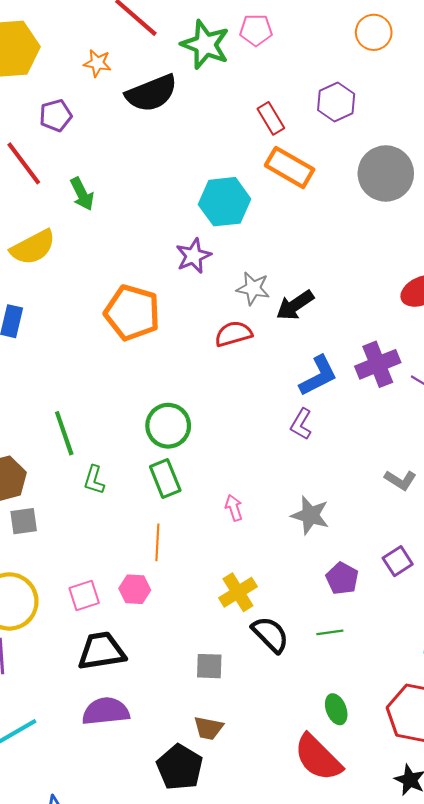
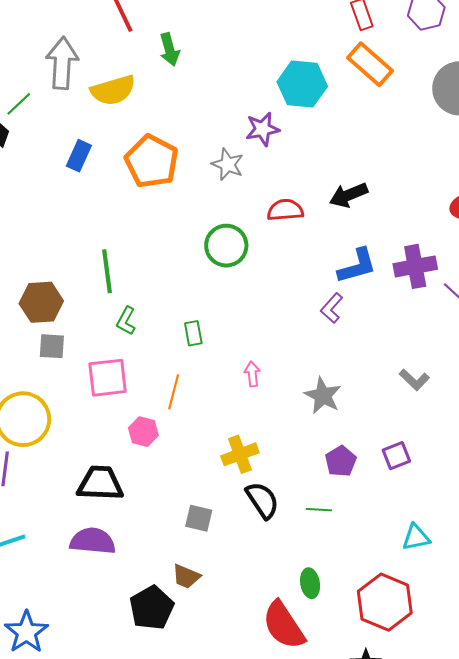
gray star: (253, 288) -> (228, 164), moved
orange pentagon: (132, 313) -> (152, 161), moved
green circle: (168, 426) -> (226, 246), moved
green rectangle: (165, 479) -> (193, 333), size x0.7
pink square: (84, 595) -> (108, 378), moved, size x1.4

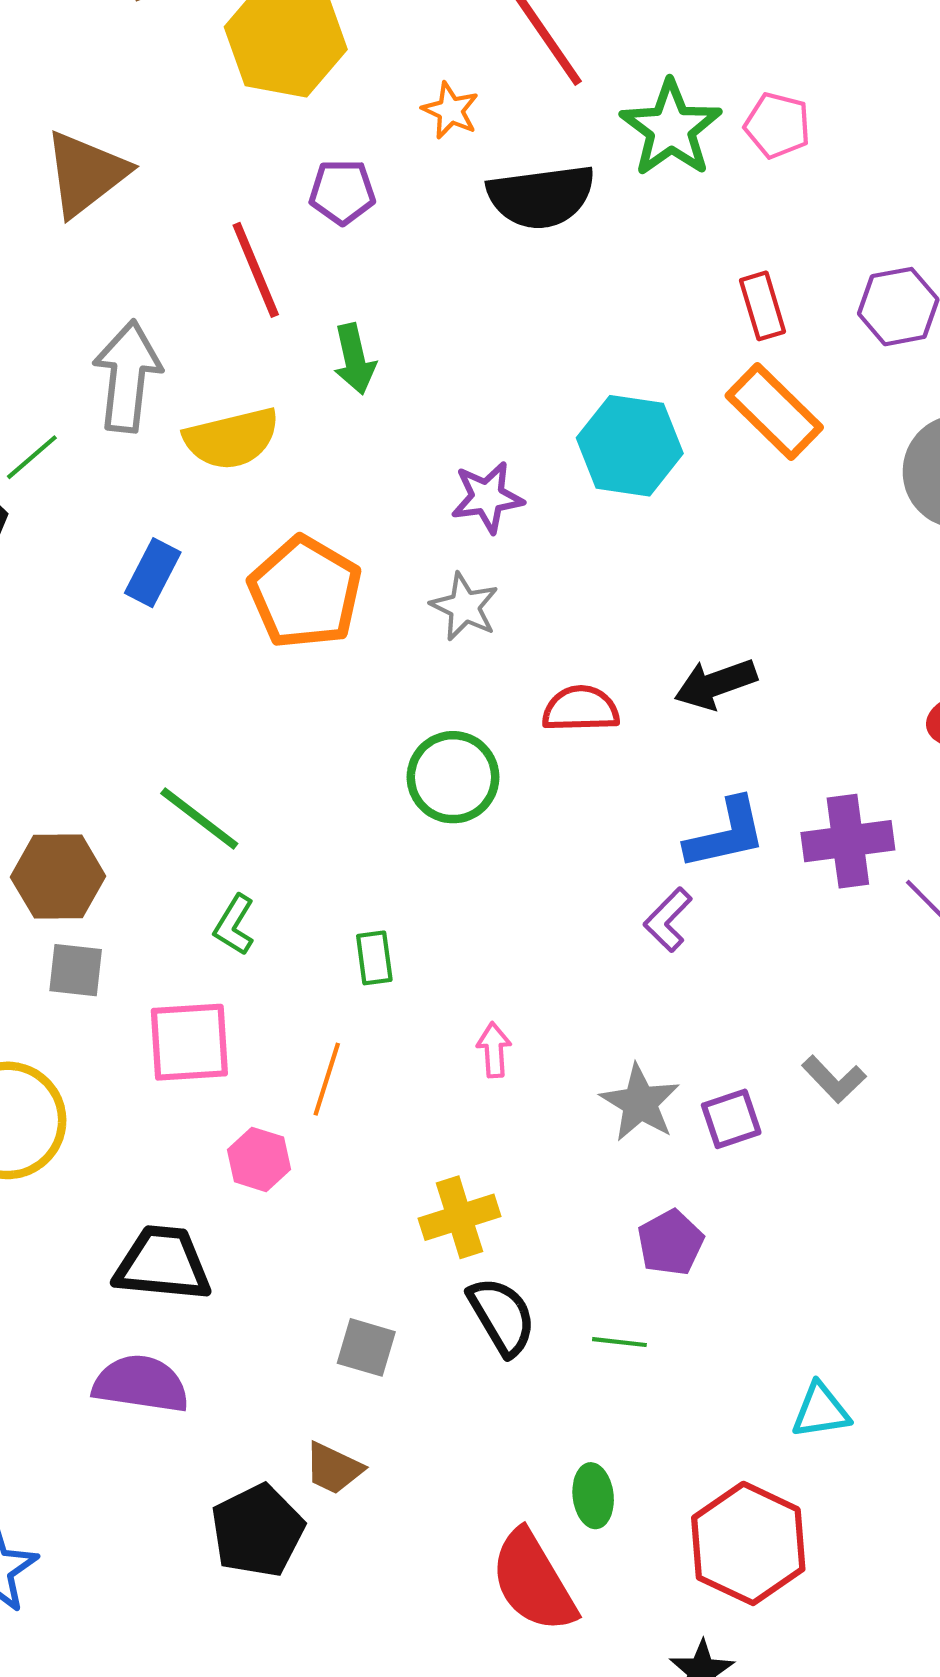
purple star: (263, 129) -> (487, 497), moved
green line: (107, 271) -> (199, 818), turned -48
purple square: (396, 456) -> (731, 1119), moved

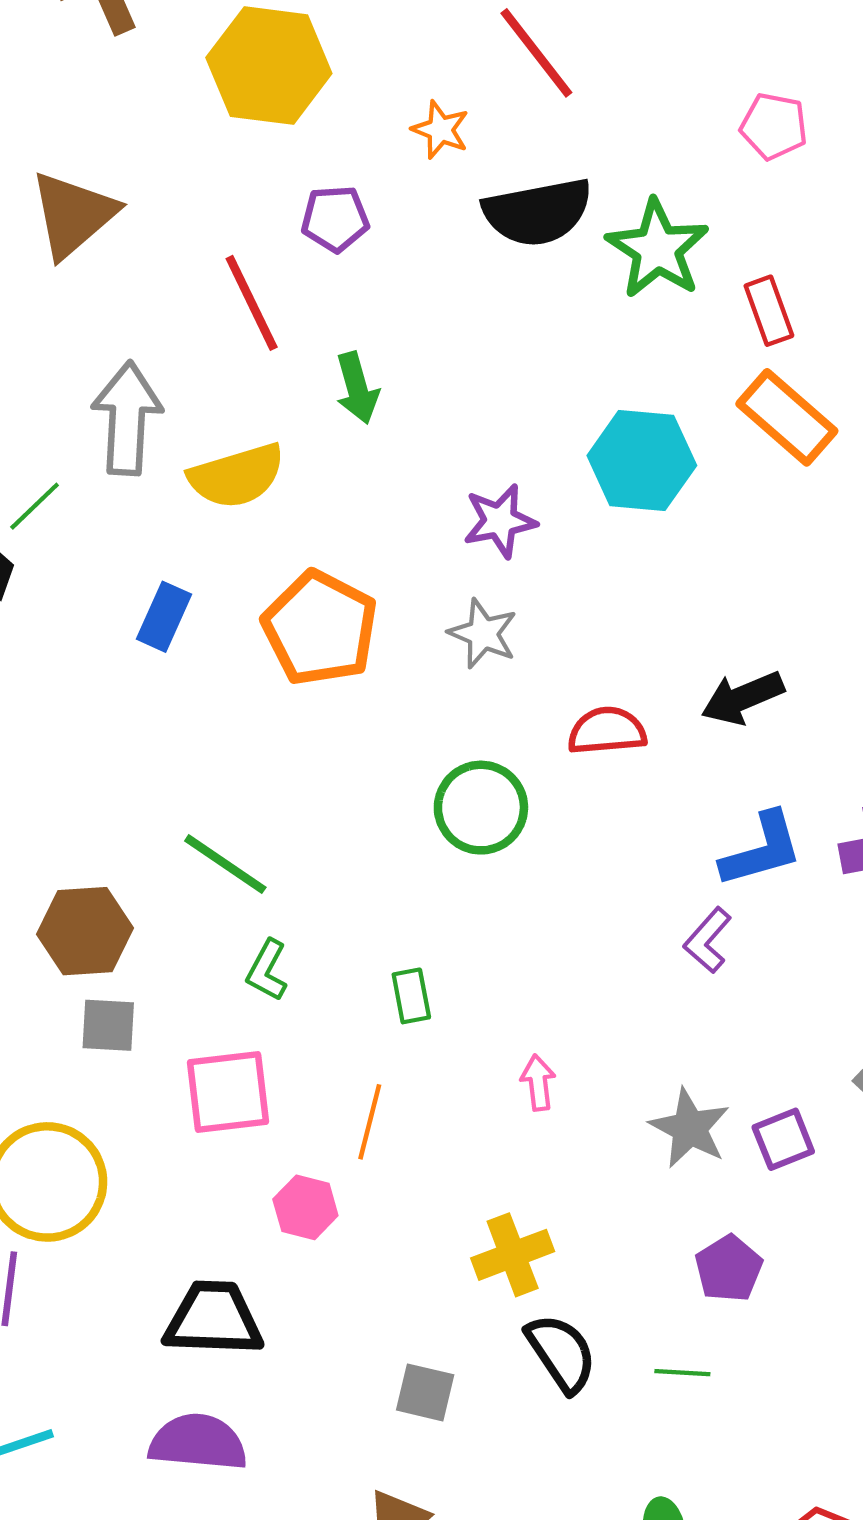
green star: (671, 128) -> (657, 249), moved

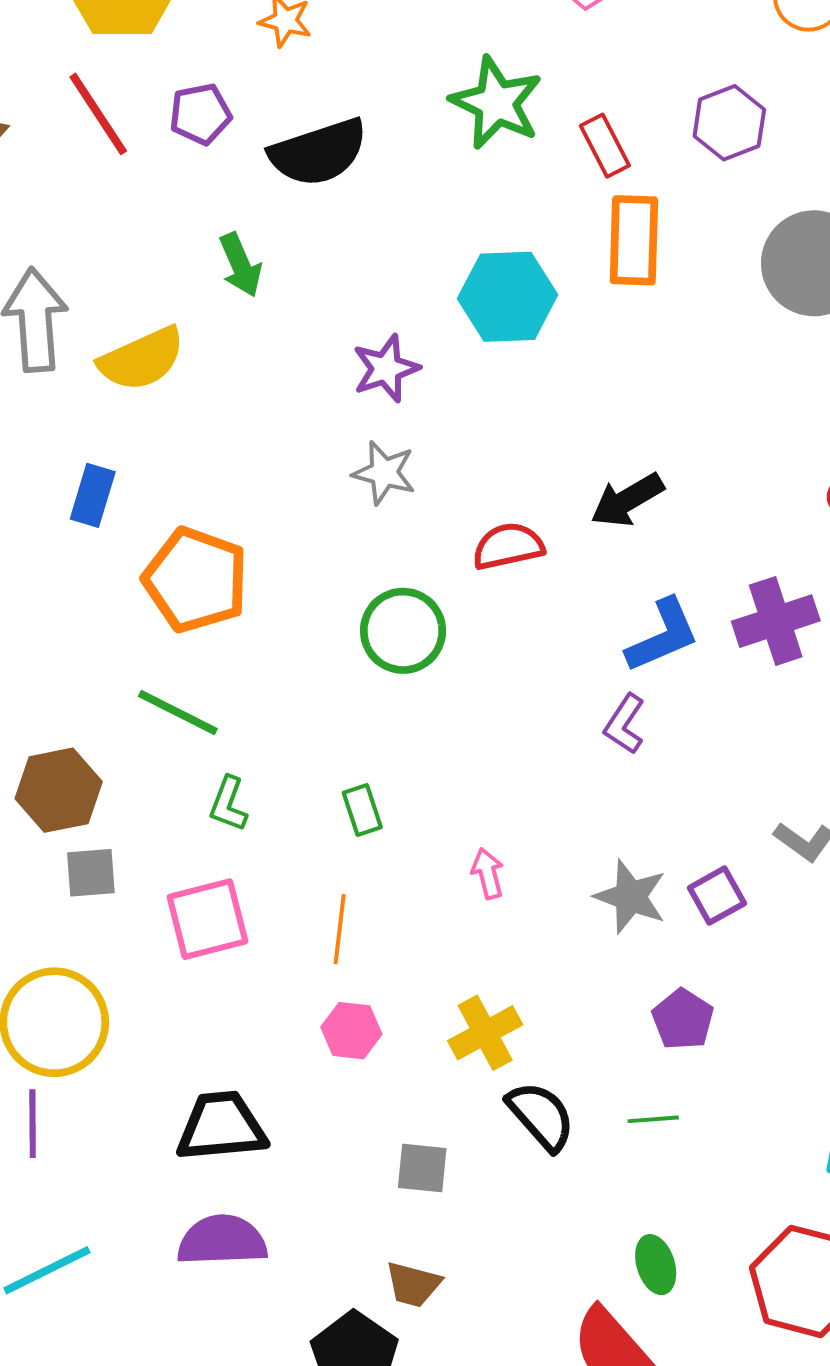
black semicircle: (538, 212) -> (318, 152), moved
red line: (252, 303) -> (98, 114), moved
orange rectangle: (787, 417) -> (634, 240), turned 58
orange pentagon: (320, 628) -> (196, 580), moved
pink hexagon: (305, 1207) -> (351, 1031), moved

